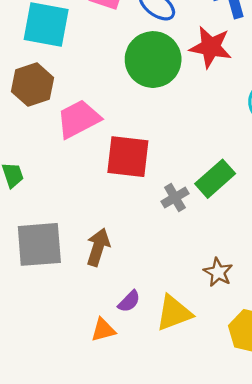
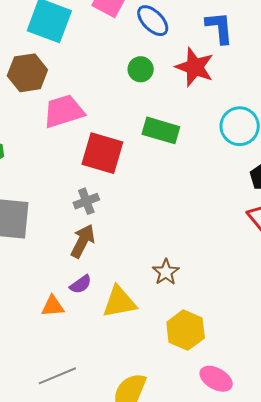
green circle: (153, 60) -> (141, 69), size x0.5
green rectangle: (215, 179) -> (161, 130), moved, turned 48
gray cross: (175, 198) -> (86, 201), moved
brown arrow: (98, 247) -> (83, 241), moved

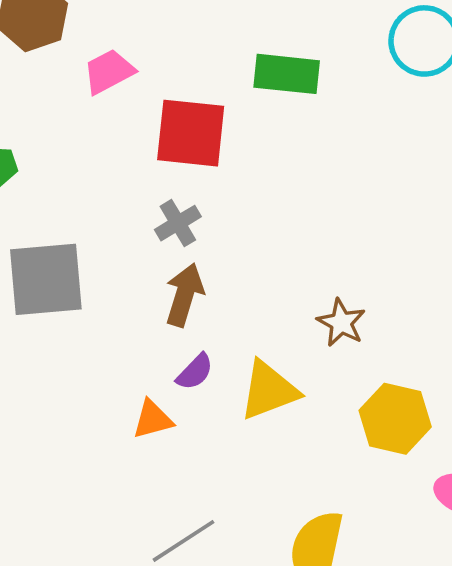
pink trapezoid: (64, 111) -> (109, 72), size x0.7

